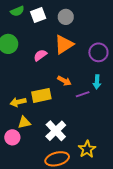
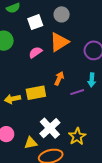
white square: (38, 15) -> (35, 22), moved
orange arrow: (64, 81) -> (59, 78), turned -96
yellow triangle: (24, 122) -> (31, 143), moved
yellow star: (87, 149) -> (77, 136), moved

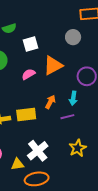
gray circle: (62, 14) -> (73, 37), moved
cyan arrow: (92, 80) -> (73, 98), moved
yellow star: (77, 136) -> (78, 148), moved

